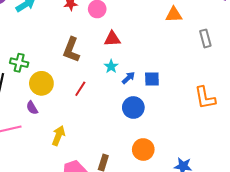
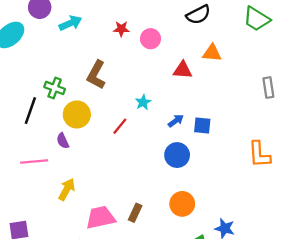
orange triangle: (174, 15) -> (212, 53), moved
red triangle: (112, 39) -> (183, 70), moved
brown L-shape: (71, 50) -> (96, 75), moved
cyan star: (111, 66) -> (143, 102), moved
yellow arrow: (58, 136) -> (67, 189), moved

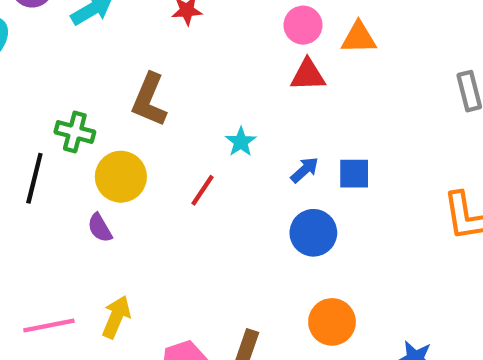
pink circle: (151, 39) -> (303, 25), moved
pink line: (34, 162) -> (49, 326), moved

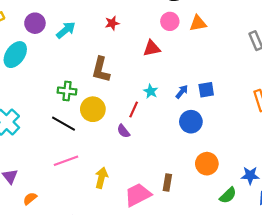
red triangle: (308, 75) -> (152, 48), moved
cyan star: (241, 142) -> (151, 91), moved
black line: (34, 178) -> (64, 124), moved, turned -65
purple semicircle: (100, 228) -> (123, 131), moved
pink line: (49, 326) -> (66, 161), moved

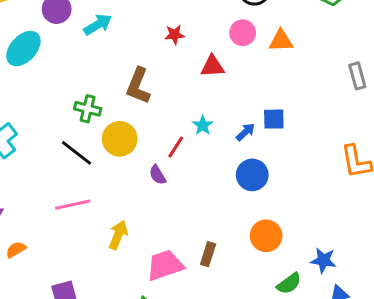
red star: (112, 23) -> (175, 35), moved
blue square: (206, 90) -> (274, 119), moved

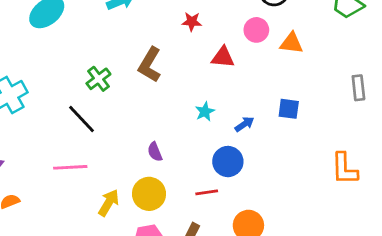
green cross: (88, 109) -> (98, 79), turned 30
blue square: (274, 119) -> (289, 109), moved
yellow circle: (120, 139) -> (149, 194), moved
red line: (176, 147) -> (207, 192), moved, turned 40
blue circle: (252, 175) -> (228, 162), moved

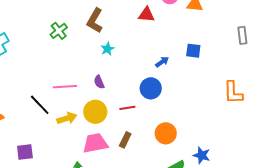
cyan star: (205, 112) -> (107, 49), moved
black line: (81, 119) -> (40, 105), moved
pink line: (70, 167) -> (65, 87), moved
red line: (207, 192) -> (127, 108), moved
yellow arrow: (109, 203) -> (67, 118), turned 42

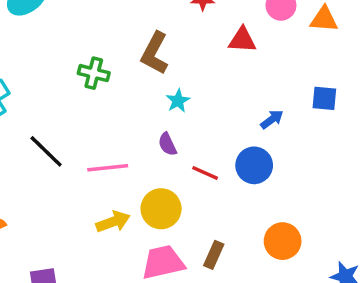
green cross: (59, 31) -> (94, 73), turned -36
purple semicircle: (99, 82) -> (167, 144), moved
black line: (40, 105) -> (46, 151), moved
red line: (127, 108) -> (205, 173), moved, turned 35

